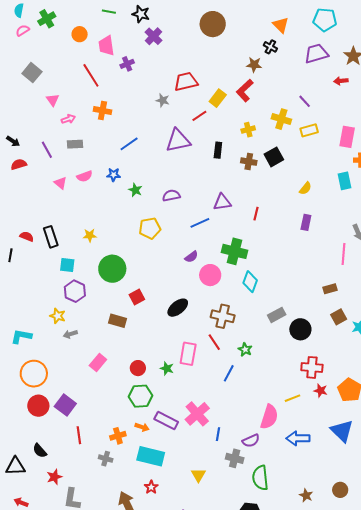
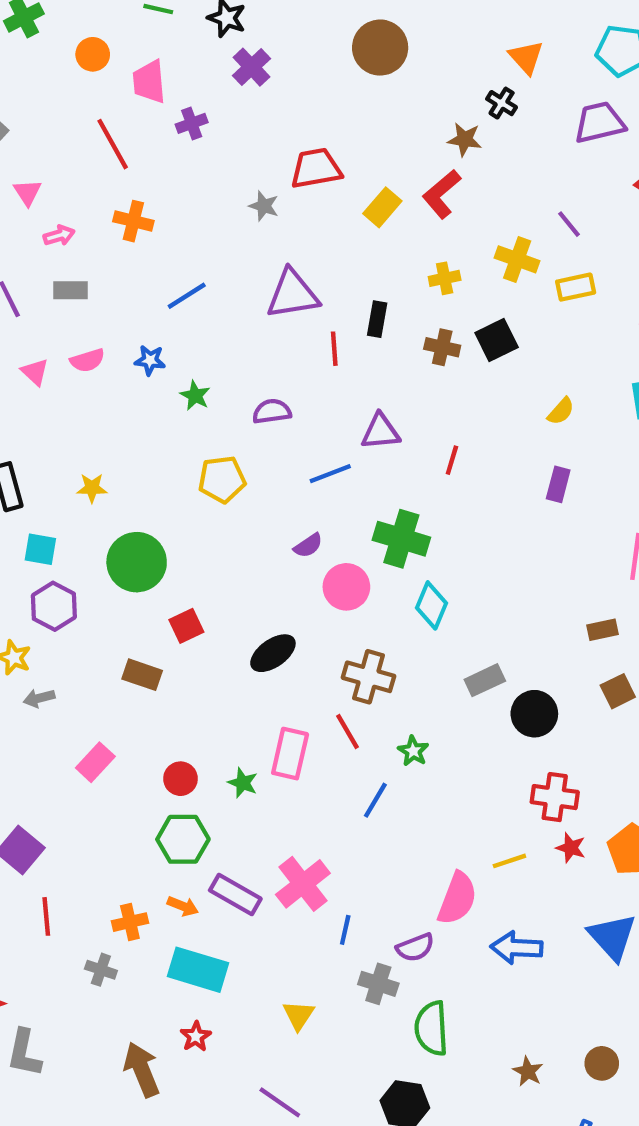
red line: (199, 116) -> (334, 349), moved, turned -63

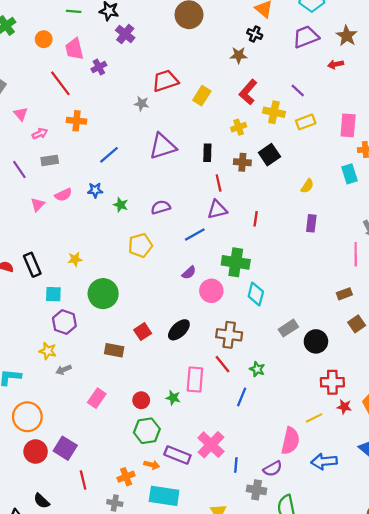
red L-shape: (442, 194) -> (248, 92), moved
red line: (334, 349) -> (219, 183), moved
pink triangle: (35, 372) -> (38, 205), turned 40
red square: (186, 626) -> (143, 332), moved

